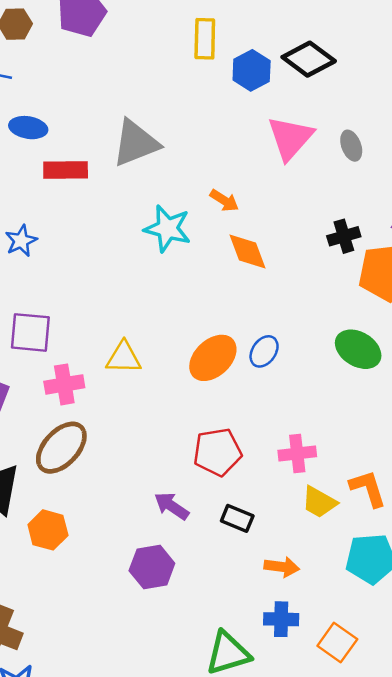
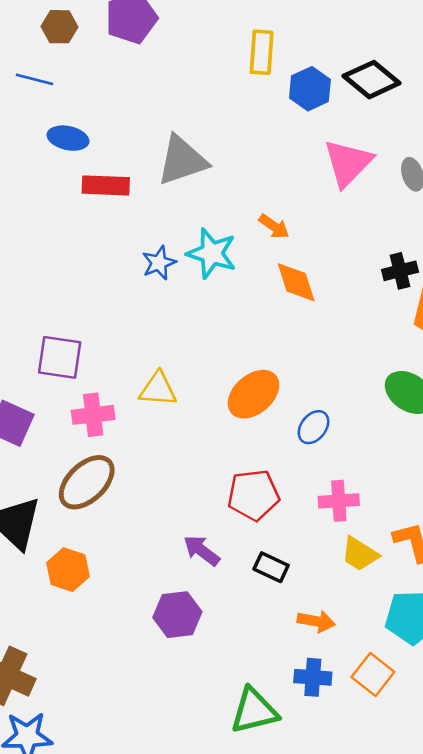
blue star: (21, 241) -> (159, 263), moved
blue ellipse: (264, 351) -> (314, 427), moved
orange square: (337, 642) -> (373, 675), moved

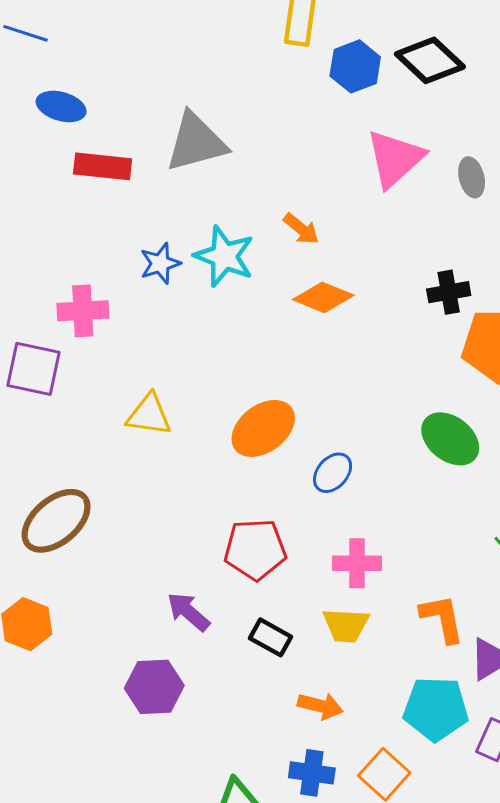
orange diamond: (296, 282) -> (323, 297), turned -54
pink cross: (93, 415) -> (83, 311), moved
yellow trapezoid: (360, 554) -> (346, 625), moved, turned -33

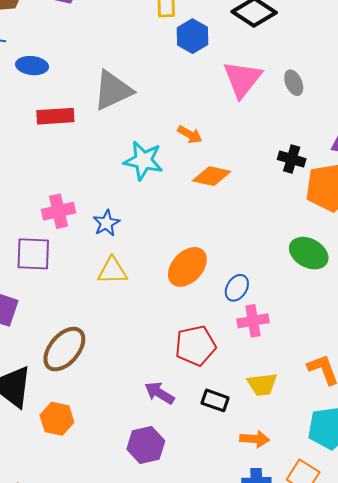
blue hexagon: (355, 66) -> (192, 36), moved
blue ellipse: (61, 106) -> (32, 66), moved
blue star: (160, 263) -> (106, 223), moved
black cross: (449, 292) -> (292, 159), turned 36
pink cross: (357, 563) -> (253, 321), moved

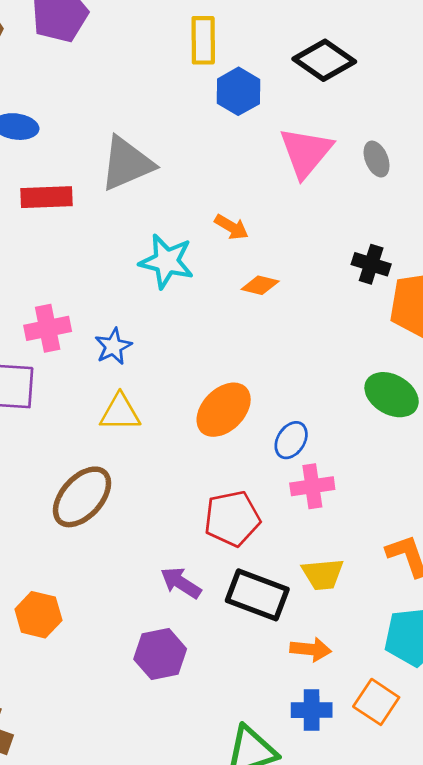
orange diamond: (212, 176) -> (260, 285), size x0.7
brown ellipse: (64, 349) -> (82, 497), moved
black rectangle: (215, 400) -> (257, 595), size x1.6

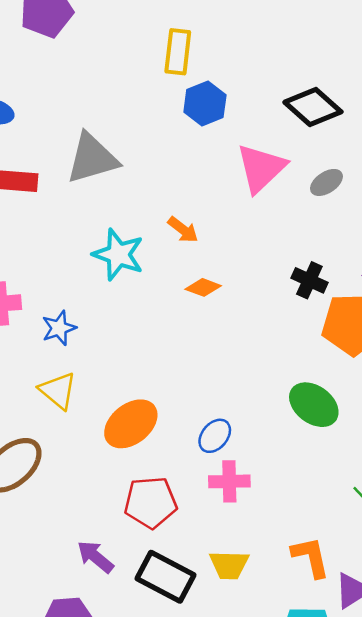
black diamond: (324, 60) -> (313, 107), moved
gray ellipse: (377, 159) -> (326, 182), turned 72
orange ellipse: (224, 410) -> (131, 424), moved
yellow triangle: (120, 412) -> (58, 391), turned 33

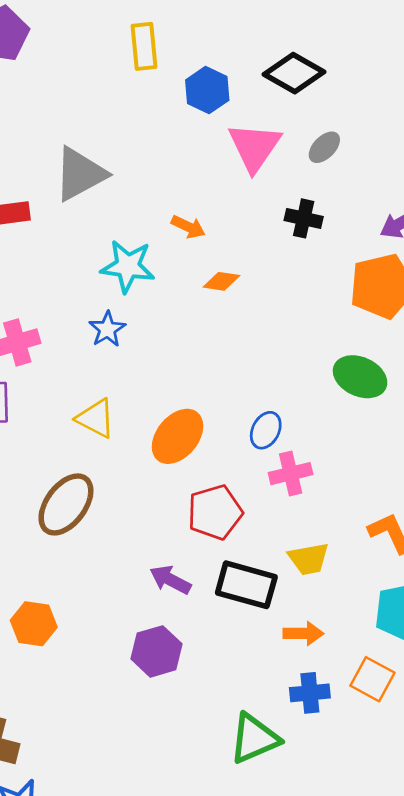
blue hexagon: (205, 104) -> (207, 90), moved
black cross: (309, 280) -> (304, 218), moved
blue star: (59, 328) -> (107, 329), moved

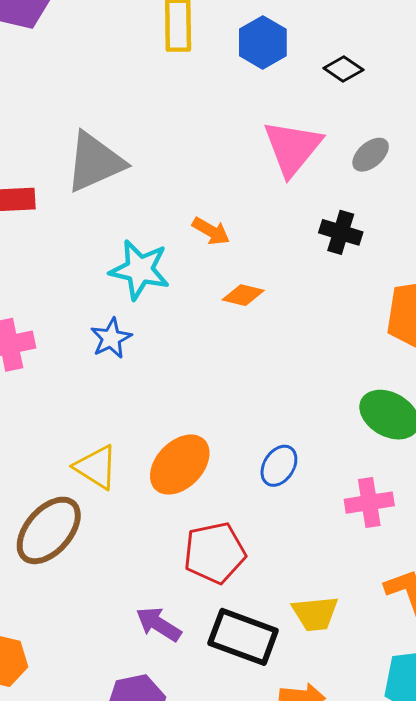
black diamond: (294, 73) -> (343, 69), size x0.6
blue hexagon: (207, 90) -> (263, 42), moved
yellow triangle: (96, 418) -> (96, 467), moved
pink cross: (291, 474) -> (369, 503), moved

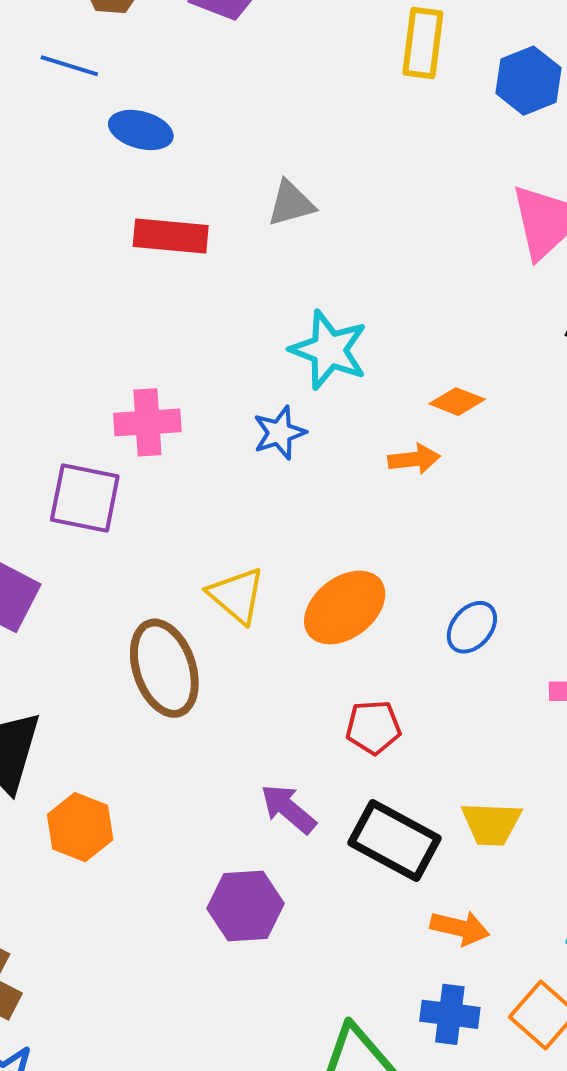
gray triangle: (95, 162) -> (291, 203), size x0.6
orange arrow: (211, 231) -> (414, 459), moved, turned -45
brown ellipse: (49, 530) -> (164, 668), turned -68
red pentagon: (215, 553) -> (373, 727), size x0.7

